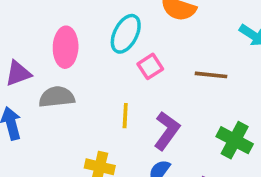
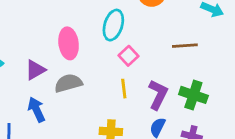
pink square: (150, 66) -> (128, 56), moved
green cross: (235, 140) -> (193, 95), moved

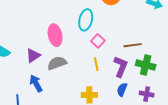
brown line: (185, 46) -> (133, 45), moved

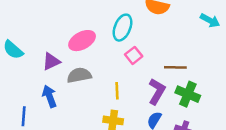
pink ellipse: (55, 35) -> (82, 41), turned 65
yellow line: (96, 64) -> (117, 91), moved

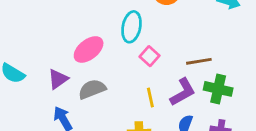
yellow line: (117, 91) -> (150, 98), moved
purple L-shape: (157, 91) -> (183, 92), turned 40

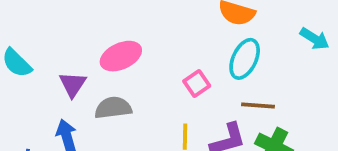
cyan ellipse: (131, 27) -> (245, 59), moved
purple triangle: (58, 79) -> (73, 84), turned -35

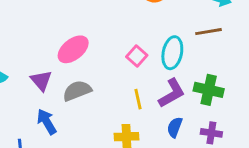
cyan ellipse: (245, 59) -> (172, 53), moved
brown line: (258, 106) -> (208, 32), moved

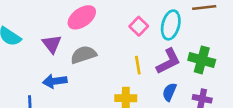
blue arrow: (47, 122) -> (55, 81), turned -70

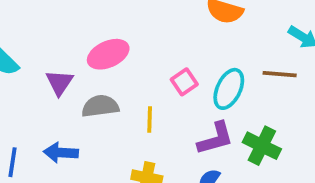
yellow line: (138, 65) -> (150, 119), moved
blue arrow: (55, 81) -> (61, 153), moved

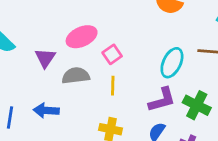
pink square: (184, 82) -> (112, 54), moved

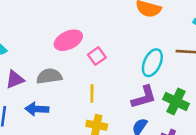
purple triangle: (45, 58) -> (15, 79), moved, turned 36
gray semicircle: (76, 76) -> (49, 76), moved
yellow line: (113, 86) -> (92, 93), moved

